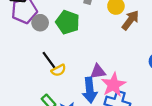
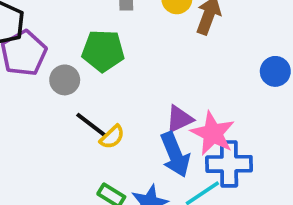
gray circle: (40, 23) -> (65, 80), moved

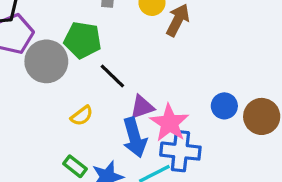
blue circle: (275, 71) -> (224, 106), moved
gray circle: (65, 80) -> (46, 61), size x1.6
black line: (91, 125) -> (112, 76), moved

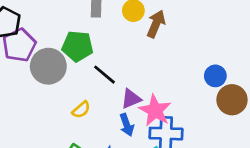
blue circle: (224, 106) -> (215, 76), moved
blue arrow: (135, 137) -> (127, 125), size x0.7

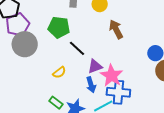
brown arrow: (156, 24) -> (116, 29), moved, turned -54
gray circle: (48, 66) -> (25, 44), moved

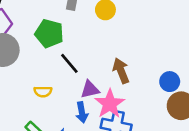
brown arrow: (116, 29) -> (121, 71), moved
yellow semicircle: (59, 72) -> (43, 92), turned 32

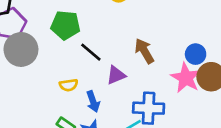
pink star: (110, 104) -> (186, 78), moved
blue arrow: (82, 112) -> (93, 101), moved

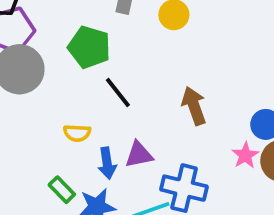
purple triangle: (116, 75) -> (139, 155), moved
pink star: (186, 78) -> (245, 155), size x0.6

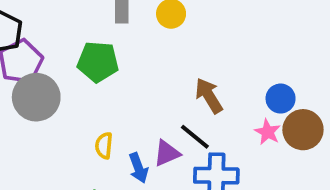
black line: (118, 92) -> (195, 137), moved
yellow semicircle: (77, 133) -> (104, 146), turned 105

